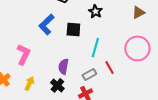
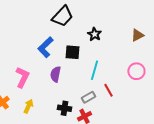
pink circle: (137, 48) -> (136, 71), size x0.7
purple semicircle: (63, 66) -> (55, 74), moved
black cross: (57, 85) -> (64, 108), moved, turned -32

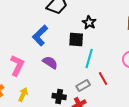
black square: (72, 52) -> (76, 39), moved
purple semicircle: (55, 74) -> (50, 62), turned 112

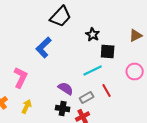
black square: (76, 39) -> (108, 52), moved
cyan line: (89, 58) -> (93, 70), turned 48
purple semicircle: (50, 62) -> (66, 88), moved

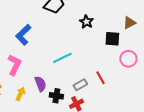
blue L-shape: (44, 48) -> (23, 35), moved
black square: (108, 52) -> (112, 39), moved
cyan line: (93, 70) -> (62, 58), moved
purple semicircle: (66, 88) -> (40, 84), moved, turned 35

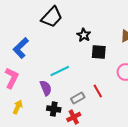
black square: (112, 39) -> (99, 52), moved
purple semicircle: (40, 84) -> (46, 88), moved

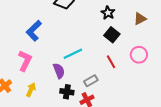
black star: (84, 35) -> (108, 13), moved
black square: (99, 52) -> (112, 35), turned 35
red line: (98, 91) -> (111, 62), moved

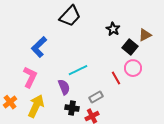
black square: (112, 35) -> (130, 47), moved
pink circle: (139, 55) -> (133, 68), moved
yellow arrow: (31, 90) -> (36, 106), size x1.6

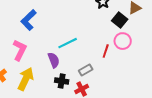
red line: (116, 78) -> (106, 51), turned 48

